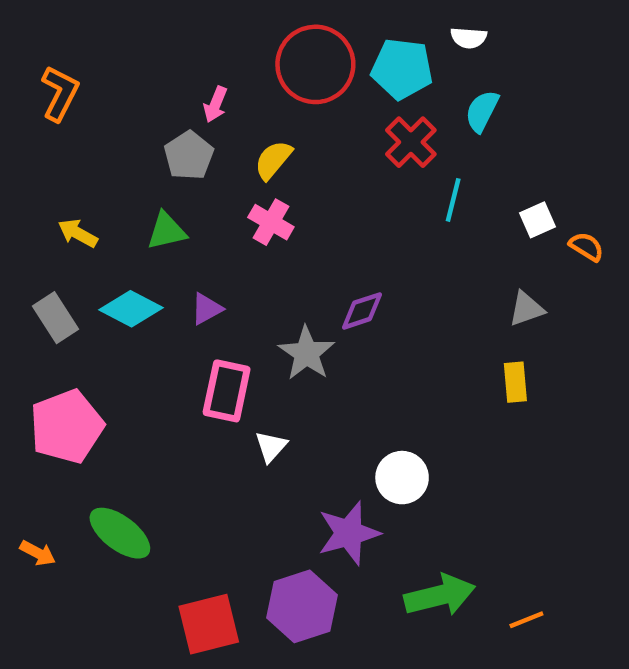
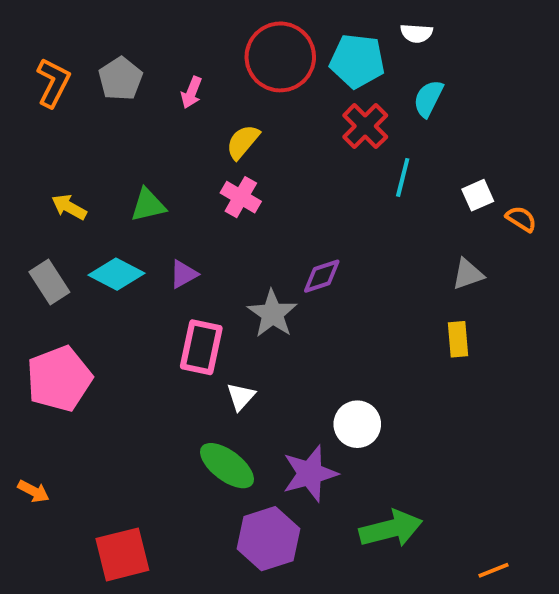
gray pentagon: (189, 155) -> (120, 79), moved
green ellipse: (120, 533) -> (227, 466), moved
orange line: (526, 620) -> (494, 570), moved
red square: (209, 624) -> (122, 554), moved

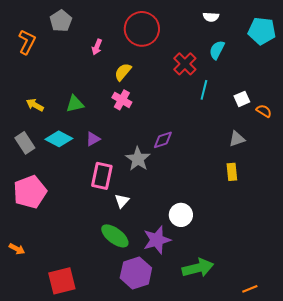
cyan pentagon: (357, 61) -> (262, 31), moved
gray pentagon: (120, 79) -> (61, 21), moved

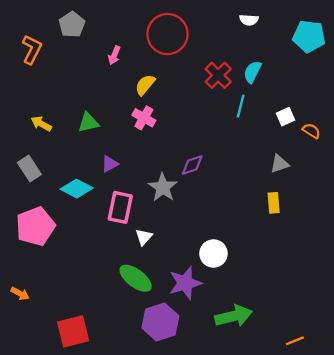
cyan semicircle: (217, 50) -> (252, 72), moved
cyan diamond: (59, 139) -> (77, 189), moved

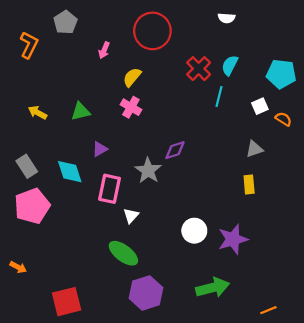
cyan pentagon: (309, 36) -> (281, 74), moved
gray rectangle: (29, 169) -> (27, 166), moved
cyan diamond: (77, 189) -> (70, 172), turned 44
purple star: (185, 283) -> (233, 239), moved

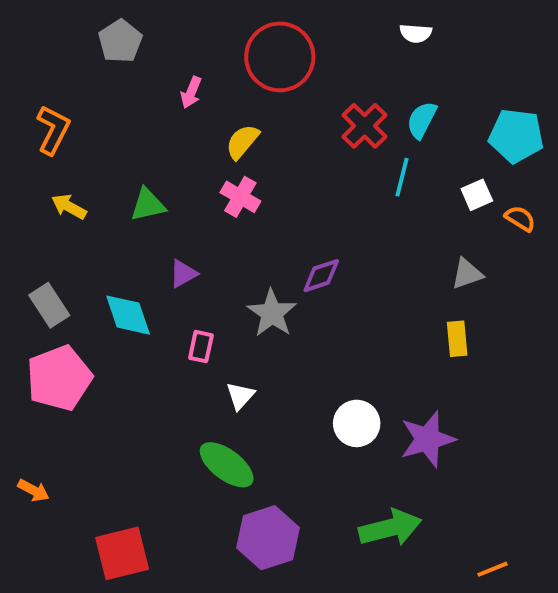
orange L-shape: (29, 45) -> (53, 130), moved
pink rectangle: (109, 189) -> (201, 347), size x0.6

